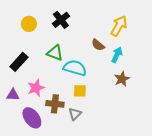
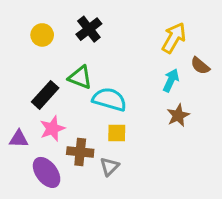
brown semicircle: (98, 45) -> (200, 66), moved
black rectangle: (19, 62) -> (45, 95), moved

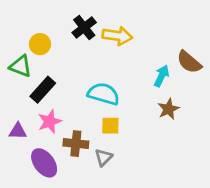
yellow circle: (42, 35) -> (40, 44), moved
yellow arrow: (174, 38) -> (117, 36), moved, turned 68
brown semicircle: (200, 66) -> (189, 62), size x1.4
green triangle: (80, 77) -> (21, 66), moved

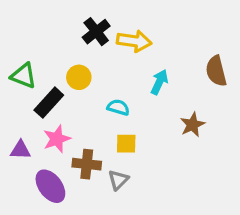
yellow circle: (40, 44) -> (79, 77), moved
brown semicircle: (189, 62) -> (216, 71), turned 36
cyan arrow: (162, 76) -> (159, 82), moved
cyan semicircle: (104, 94) -> (118, 107), size x0.6

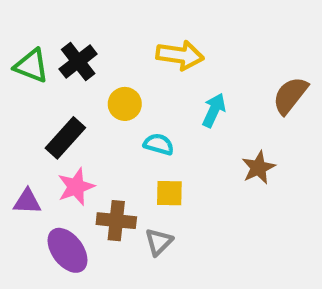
black cross: (96, 32) -> (78, 62), moved
brown semicircle: (216, 71) -> (290, 95), turned 52
green triangle: (24, 76) -> (31, 66), moved
yellow circle: (79, 77) -> (125, 104), moved

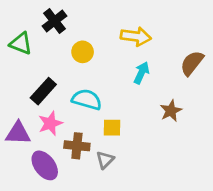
yellow arrow: (180, 55) -> (136, 36), moved
black cross: (78, 62) -> (55, 21), moved
yellow circle: (125, 104) -> (83, 52), moved
cyan semicircle: (159, 144) -> (87, 100), moved, size x1.5
purple triangle: (27, 202) -> (18, 133), size x1.4

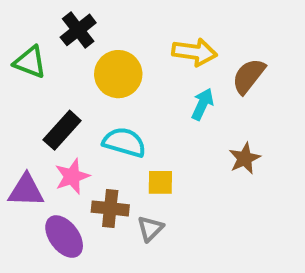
yellow circle: (83, 52) -> (118, 74), size x1.5
brown semicircle: (192, 63) -> (249, 76), moved

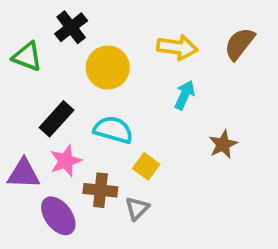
brown semicircle: (249, 76) -> (240, 44), moved
yellow square: (160, 182) -> (146, 166), turned 35

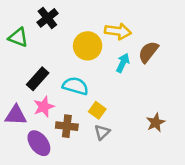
brown semicircle: (240, 44) -> (148, 52), moved
yellow circle: (108, 68) -> (88, 46), moved
brown star: (223, 144) -> (156, 122), moved
gray triangle: (137, 208) -> (102, 132), moved

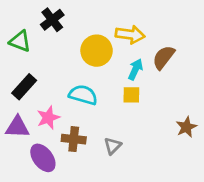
black rectangle: (38, 79) -> (24, 87), moved
yellow square: (97, 110) -> (131, 95), moved, turned -35
brown star: (156, 122) -> (186, 127), moved

